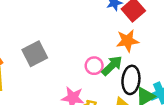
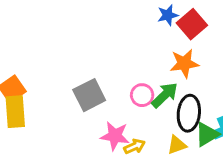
gray square: (35, 54) -> (89, 95), moved

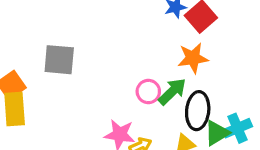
gray square: (89, 95) -> (59, 60), moved, turned 32

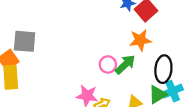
gray square: (59, 60) -> (25, 41), moved
black ellipse: (198, 111) -> (163, 69), moved

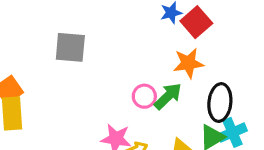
gray square: (25, 41) -> (70, 47), moved

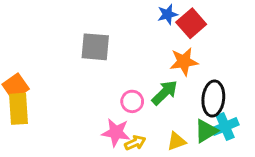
gray square: (70, 47) -> (95, 47), moved
pink circle: (144, 96) -> (132, 101), moved

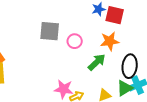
red square: (191, 23) -> (115, 15), turned -36
pink circle: (132, 101) -> (75, 41), moved

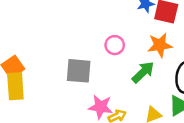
gray square: (50, 31) -> (79, 71), moved

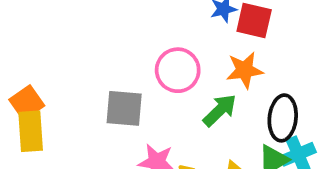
pink circle: (115, 45) -> (178, 70), size x1.5

